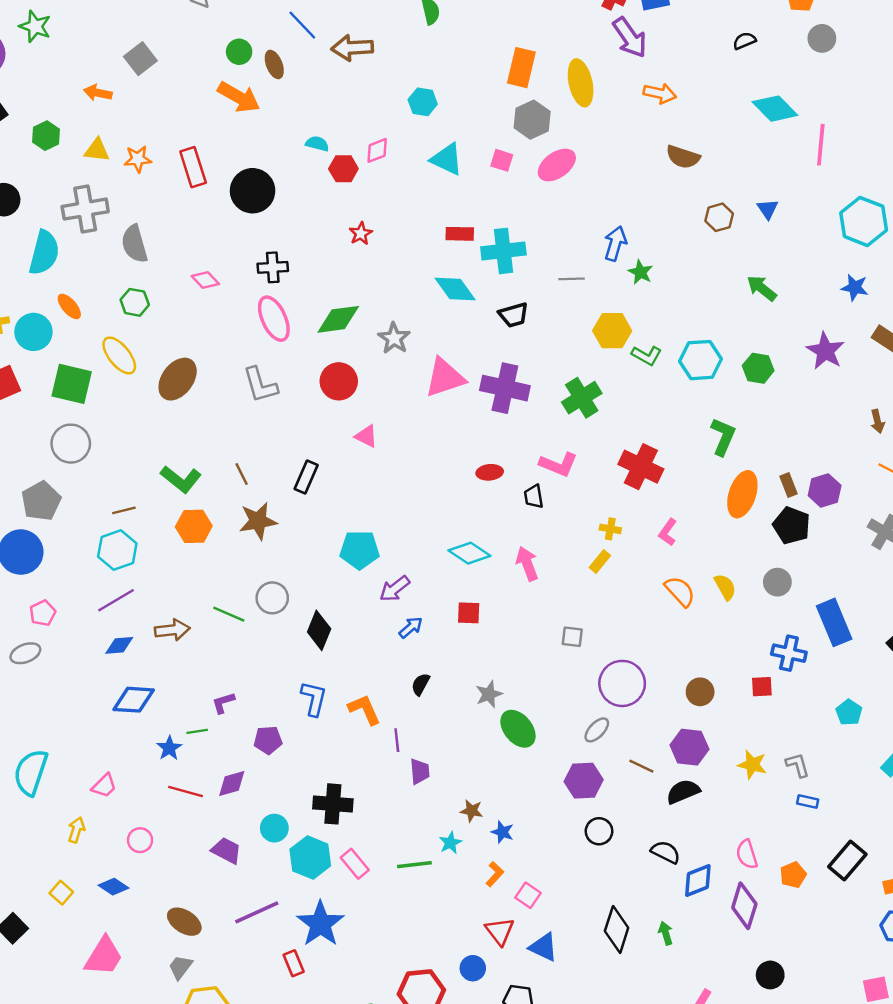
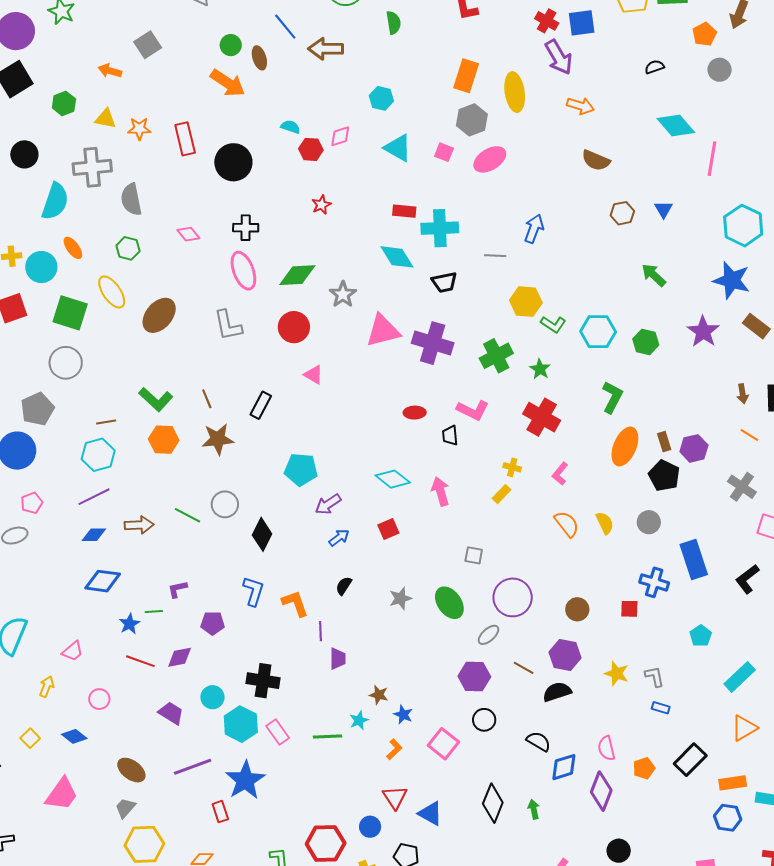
green star: (640, 272) -> (540, 369), moved
blue star: (855, 287) -> (732, 280), size x1.6
red square: (469, 613) -> (388, 529), turned -30
green ellipse: (518, 729) -> (449, 603), moved
pink square: (528, 895) -> (443, 744), moved, size x1.4

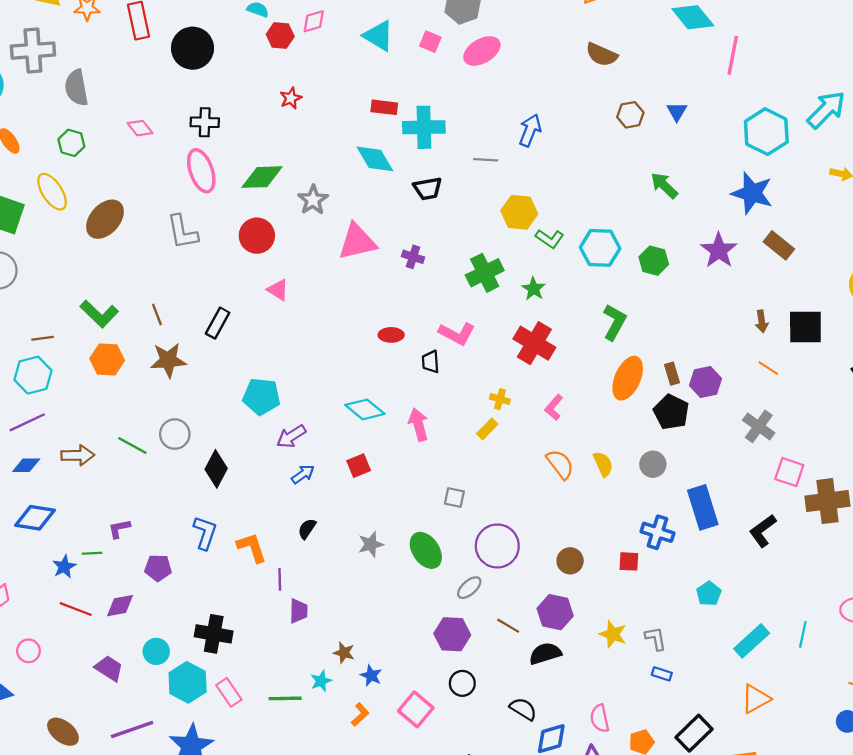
purple cross: (433, 343) -> (413, 257), size x0.5

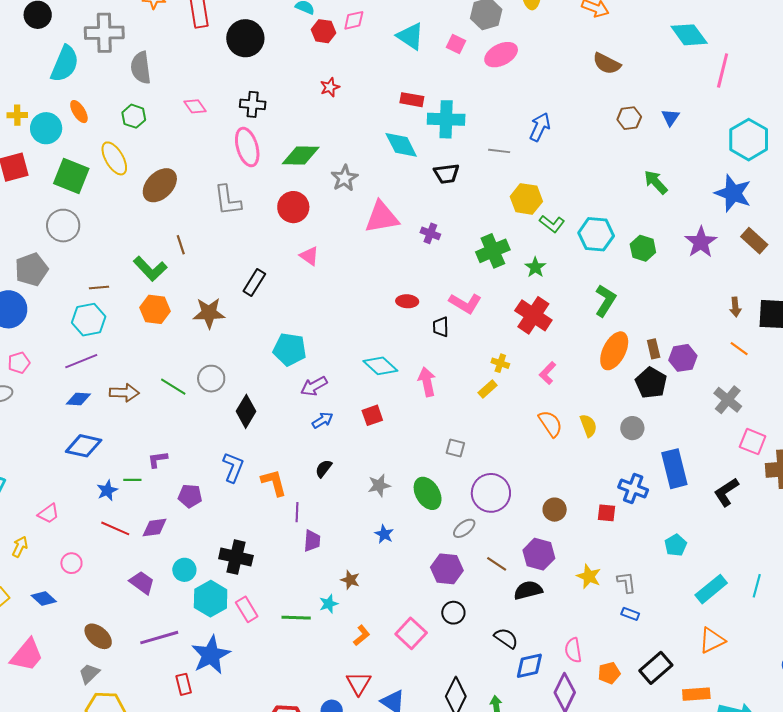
brown line: (157, 314) -> (181, 245), moved
blue star: (371, 676) -> (384, 534), moved

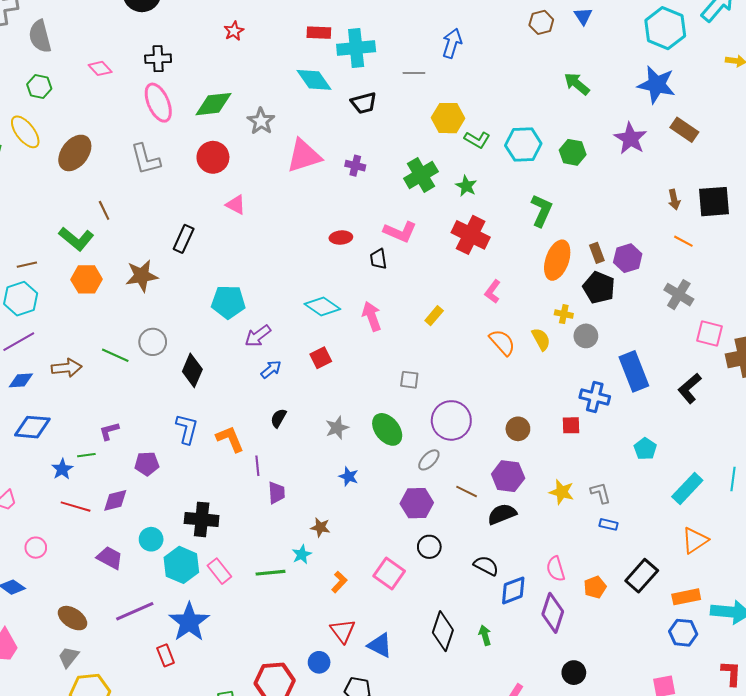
yellow cross: (500, 363) -> (564, 314), moved

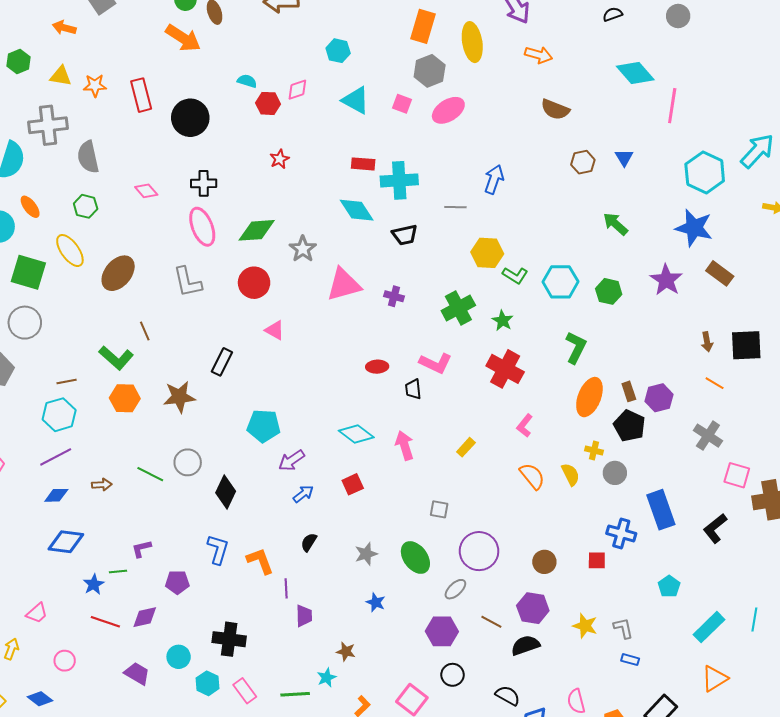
brown arrow: (67, 368) -> (102, 485), size x0.7
cyan hexagon: (181, 565) -> (208, 683), size x0.7

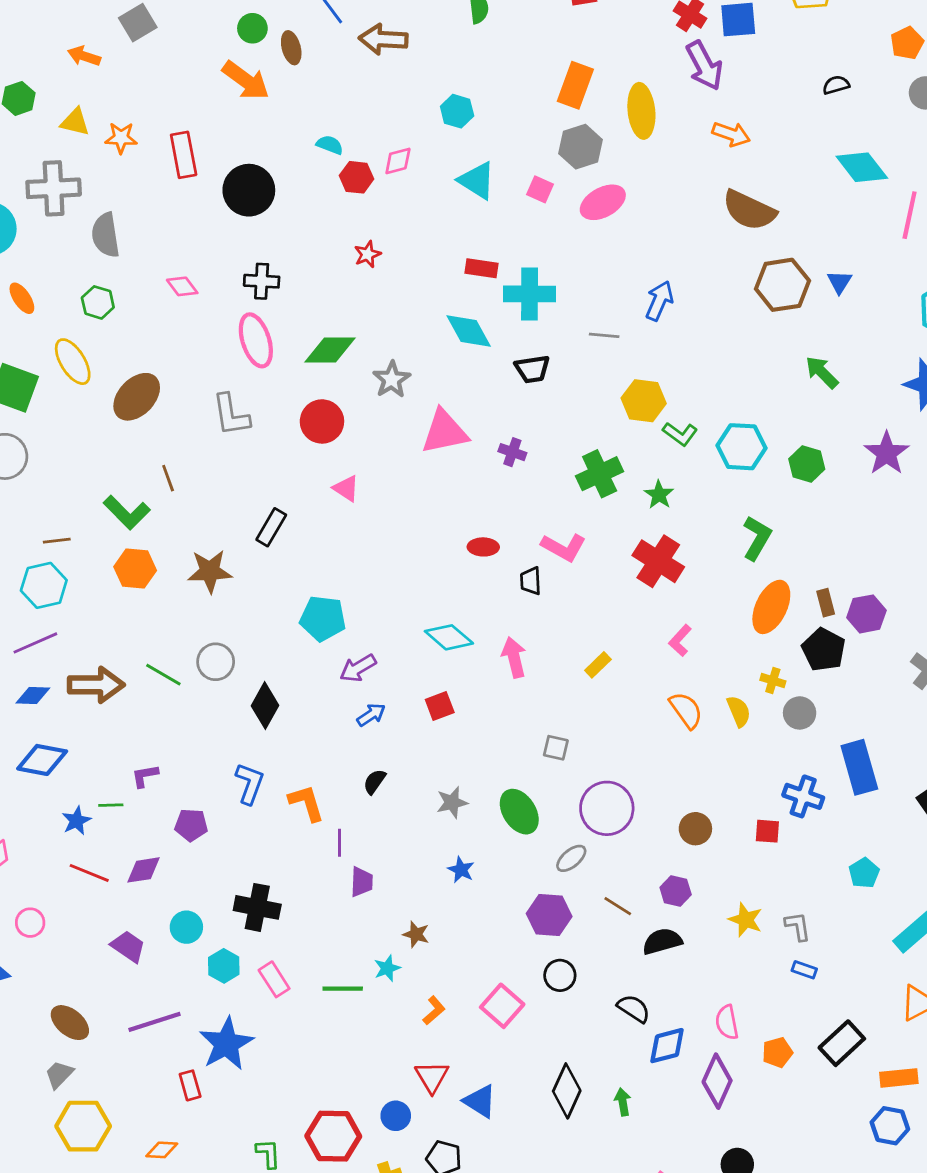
brown semicircle: (555, 109) -> (749, 210), size x1.4
brown hexagon: (583, 162) -> (782, 285), size x1.6
brown arrow: (102, 485) -> (96, 685), size x2.0
purple hexagon: (533, 608) -> (676, 891), size x0.7

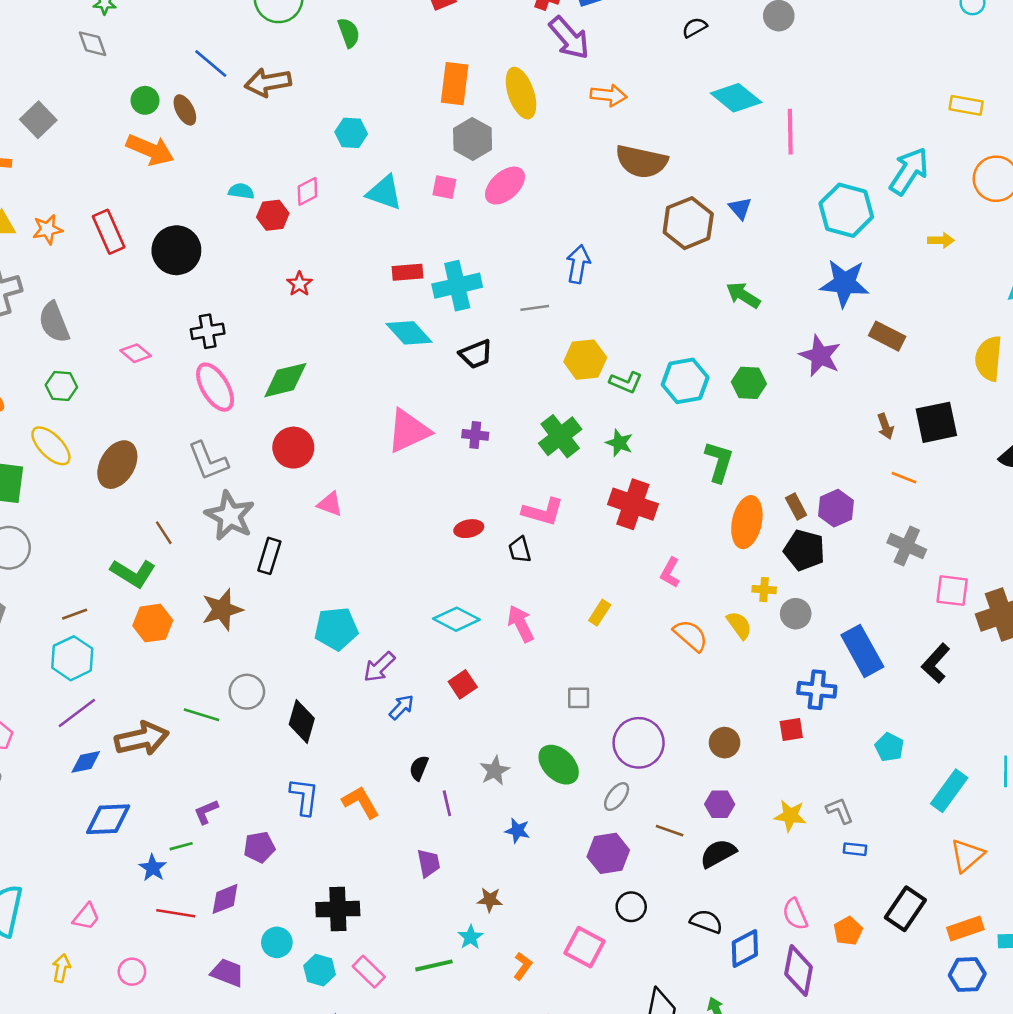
gray star: (392, 379) -> (230, 516), moved, size x1.4
purple line: (340, 843) -> (447, 803), moved

